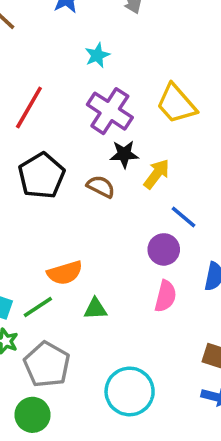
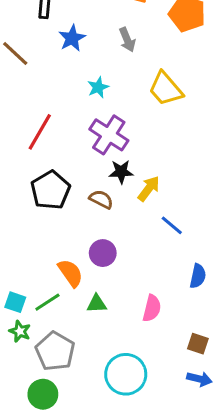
yellow trapezoid: (176, 104) -> (166, 89), moved
purple circle: (164, 249) -> (103, 253), moved
orange semicircle: (65, 273) -> (70, 273), turned -108
pink semicircle: (166, 296) -> (152, 308), moved

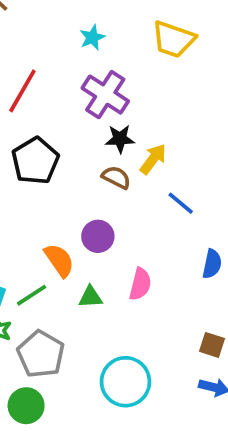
yellow trapezoid: (166, 89) -> (173, 39), turned -30
brown semicircle: (101, 199) -> (116, 177), moved
pink semicircle: (152, 308) -> (140, 284), moved

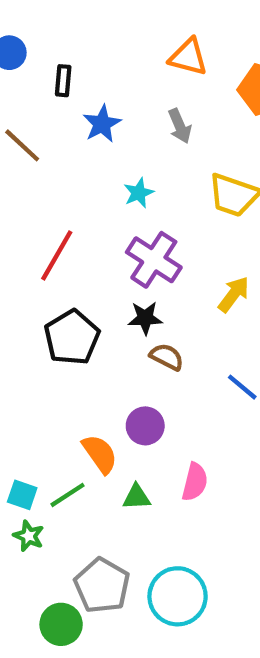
black star: (120, 139) -> (145, 318), moved
yellow arrow: (153, 159) -> (234, 294), moved
gray pentagon: (41, 354) -> (102, 586), moved

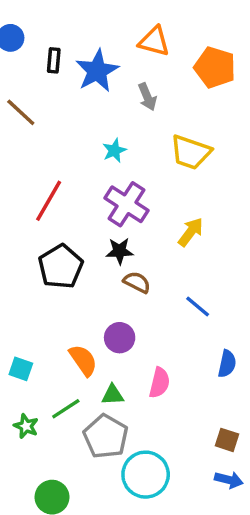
blue star: (102, 124) -> (97, 71), moved, size x1.4
cyan square: (22, 495) -> (21, 369), moved
green line: (68, 495) -> (66, 409), moved
gray pentagon: (102, 586) -> (106, 436), moved

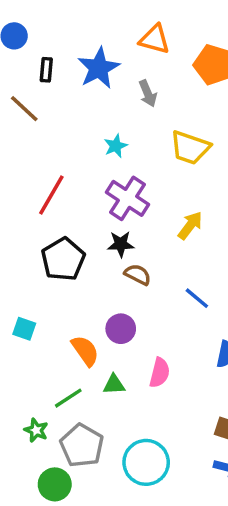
black rectangle: (54, 60) -> (46, 70), moved
cyan square: (21, 369) -> (24, 329), moved
green star: (26, 426) -> (36, 430), moved
gray pentagon: (106, 436) -> (82, 445), moved

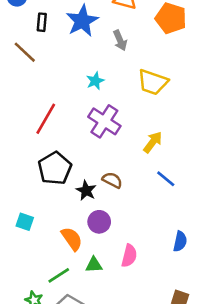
black star: (121, 244) -> (86, 190), moved, turned 30
blue line: (197, 298) -> (166, 179), moved

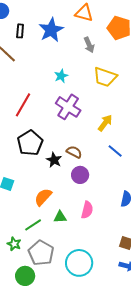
gray arrow: (120, 40) -> (89, 45), moved
purple circle: (99, 222) -> (80, 175), moved
orange semicircle: (72, 239) -> (43, 197), turned -102

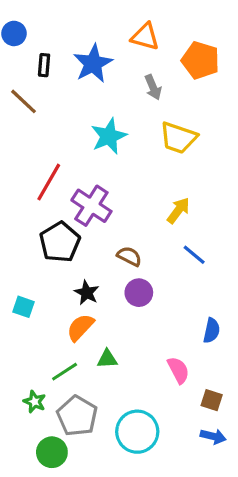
cyan star: (61, 76) -> (109, 136), size x1.6
purple cross: (68, 107) -> (91, 206), moved
black star: (54, 160) -> (87, 293), moved
pink semicircle: (87, 210) -> (178, 370), moved, turned -42

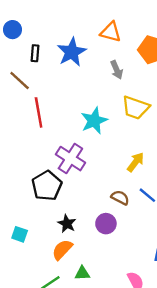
cyan star: (109, 136) -> (94, 121), moved
red line: (49, 182) -> (39, 112), moved, turned -40
brown semicircle: (129, 256) -> (120, 198), moved

